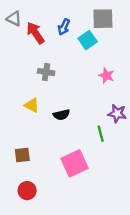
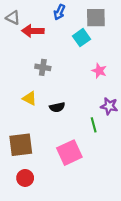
blue arrow: (64, 27) -> (59, 12), moved
red arrow: (35, 33) -> (33, 31), turned -55
brown square: (22, 155) -> (21, 145), size x1.6

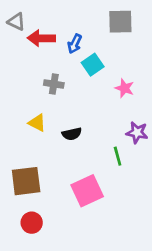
blue arrow: (59, 12) -> (75, 44), moved
cyan square: (82, 38) -> (93, 65), moved

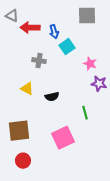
blue arrow: (75, 44) -> (54, 32), turned -40
purple star: (137, 133) -> (99, 84), moved

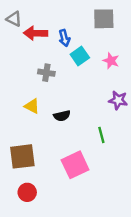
pink star: (90, 64) -> (111, 61), moved

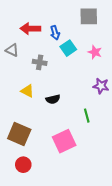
gray triangle: (14, 19) -> (12, 50), moved
brown square: (22, 156) -> (19, 134), turned 30

